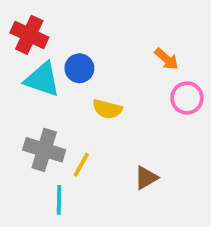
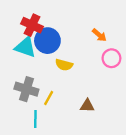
red cross: (29, 35) -> (32, 25), moved
blue circle: (79, 68) -> (47, 41), size x1.5
brown triangle: (146, 178) -> (87, 106), turned 32

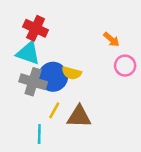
blue circle: (47, 41) -> (53, 77), moved
gray cross: (26, 89) -> (33, 82), moved
brown triangle: (87, 106) -> (79, 117), moved, size x1.5

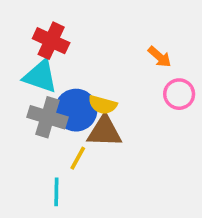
brown triangle: (79, 117) -> (104, 131), moved

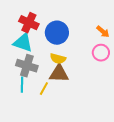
orange arrow: (160, 57) -> (103, 32), moved
blue circle: (76, 110) -> (57, 33), moved
cyan line: (56, 192) -> (22, 85), moved

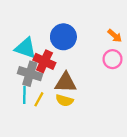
red cross: (29, 23) -> (44, 61), moved
yellow semicircle: (58, 59) -> (65, 100), moved
yellow line: (44, 89) -> (39, 99), moved

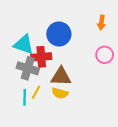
orange arrow: (115, 36) -> (102, 23), moved, turned 56
red cross: (44, 61) -> (41, 57), turned -30
cyan line: (24, 95) -> (25, 97), moved

